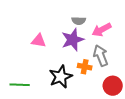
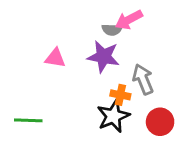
pink arrow: (102, 30) -> (129, 20), moved
purple star: (73, 40) -> (103, 57), turned 30
black star: (61, 77) -> (113, 116), moved

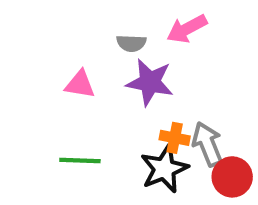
gray semicircle: (112, 30) -> (131, 43), moved
gray arrow: (143, 79) -> (207, 144), moved
green line: (28, 120) -> (80, 160), moved

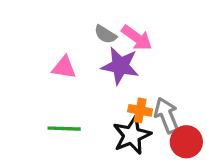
pink arrow: (187, 29) -> (137, 38), moved, turned -116
gray semicircle: (131, 43) -> (105, 34), turned 30

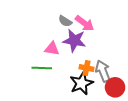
pink triangle: (64, 67) -> (52, 49), moved
green line: (64, 129) -> (42, 68), moved

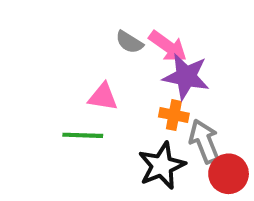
purple star: (74, 41) -> (186, 77), moved
orange cross: (87, 68) -> (174, 115), moved

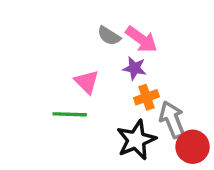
purple star: (186, 77) -> (135, 68), moved, size x0.6
pink triangle: (103, 97) -> (87, 82), turned 36
orange cross: (174, 115) -> (146, 97), turned -30

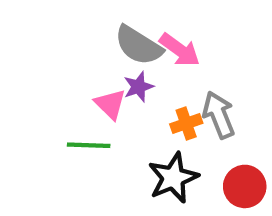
gray semicircle: (109, 36) -> (138, 46), size x1.6
purple star: (135, 68) -> (138, 87), moved, turned -30
gray arrow: (172, 119) -> (219, 115), moved

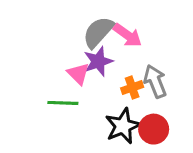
gray semicircle: (138, 46) -> (98, 32), turned 100
purple star: (138, 87) -> (98, 61), size x1.4
red circle: (245, 186) -> (154, 129), moved

